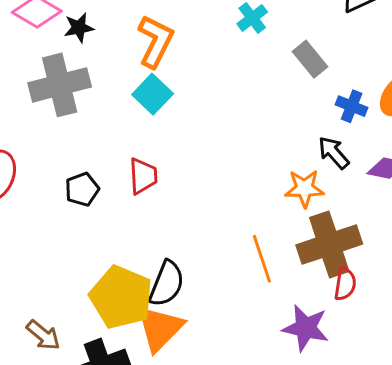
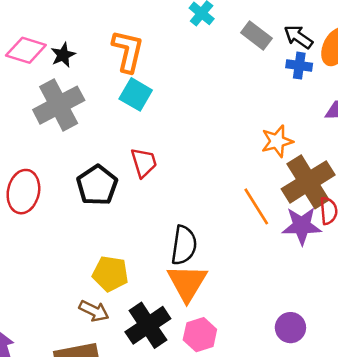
black arrow: (334, 153) -> (298, 37), moved
black pentagon: (82, 189) -> (97, 185), size x1.4
yellow pentagon: (121, 297) -> (110, 274), moved, size x0.7
purple star: (306, 328) -> (302, 226), moved

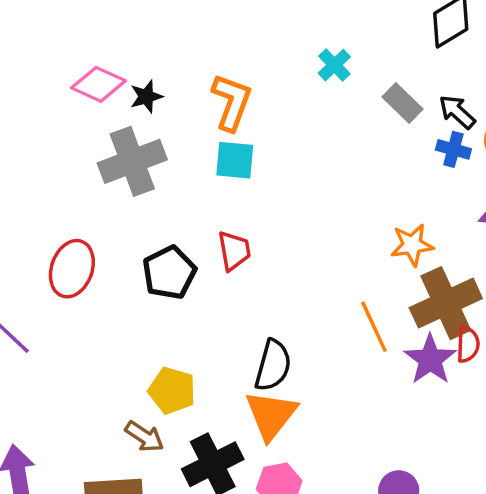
cyan square: (136, 94) -> (235, 160), turned -32
purple star: (302, 226) -> (430, 359), turned 30

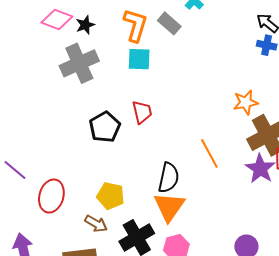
gray rectangle: (402, 103) -> (169, 23), moved
red ellipse: (72, 269) -> (51, 196), moved
orange line: (374, 327) -> (209, 153), moved

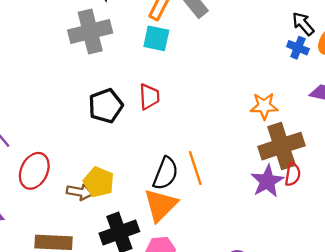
orange line: (209, 153) -> (195, 168), moved
brown arrow: (96, 224) -> (80, 192), moved, turned -30

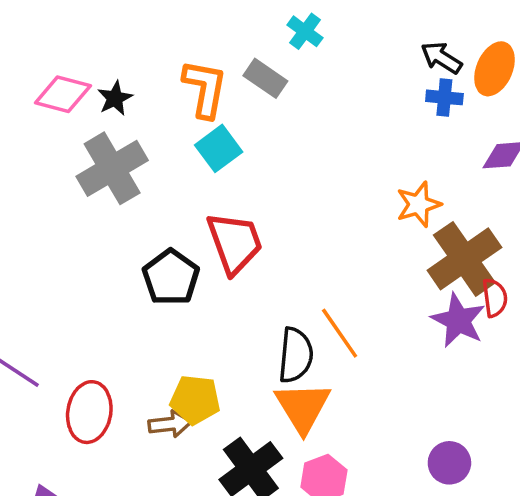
cyan square: (156, 38) -> (219, 148), turned -32
red trapezoid: (149, 97) -> (235, 243), size x1.5

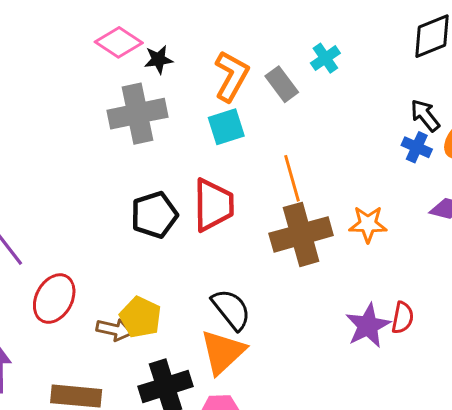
brown cross: (464, 259) -> (301, 234), moved
orange line: (340, 333) -> (292, 178), moved
black semicircle: (296, 355) -> (231, 309), turned -63

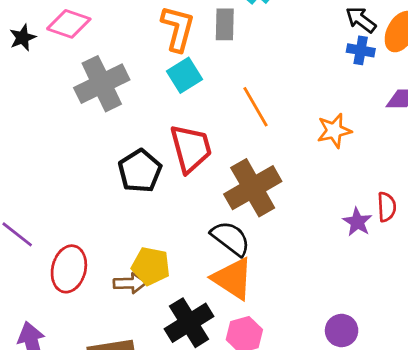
black star: (158, 60) -> (23, 38), moved
gray rectangle: (282, 84) -> (225, 24), turned 52
brown cross: (301, 234) -> (253, 188), moved
purple star: (368, 326) -> (357, 222), size x0.7
orange triangle: (223, 352) -> (233, 279), turned -30

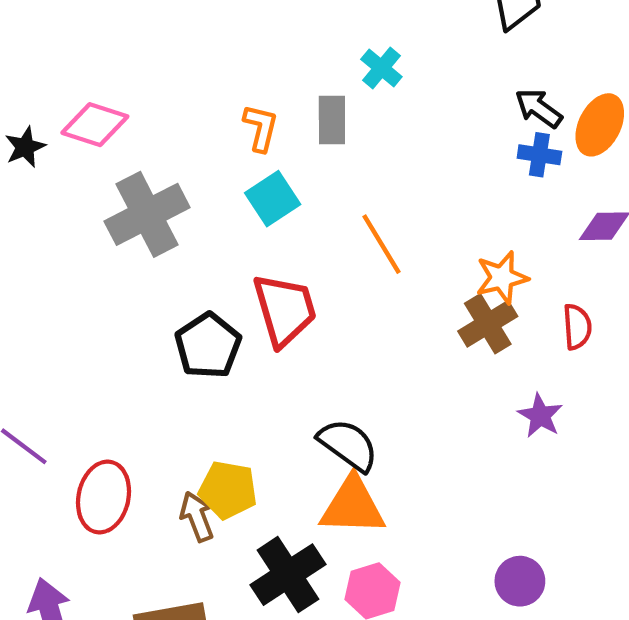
orange L-shape: (178, 28) -> (261, 128), size x0.7
brown cross: (253, 188) -> (488, 324), moved, size x0.7
red semicircle: (387, 207) -> (577, 327), moved
orange triangle: (233, 279) -> (353, 506), turned -30
brown arrow: (130, 283) -> (197, 517), turned -108

